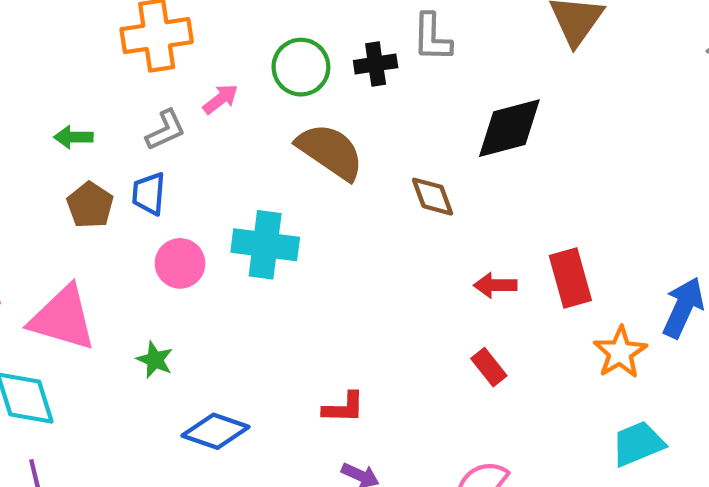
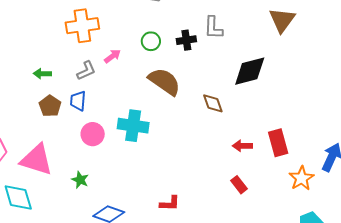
green circle: (301, 67) -> (151, 41), size x0.7

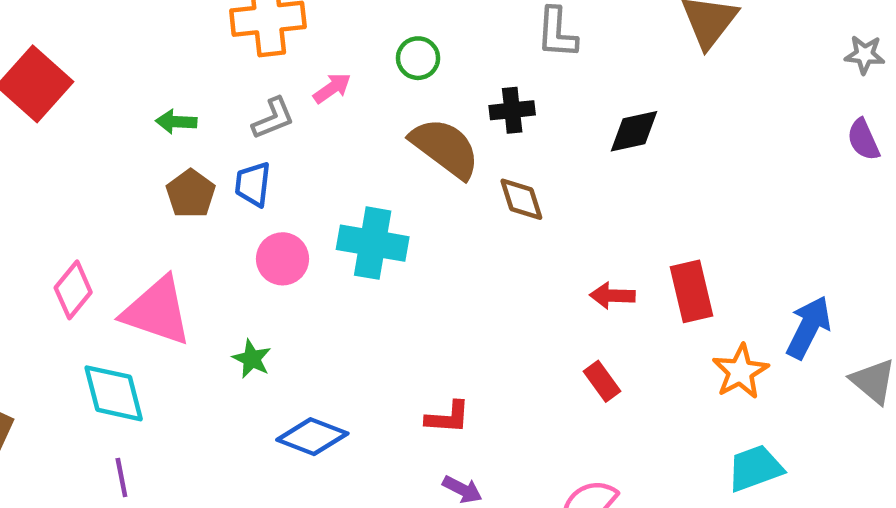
black cross: (186, 40) -> (512, 110), moved
black diamond: (250, 71) -> (634, 131), size x0.7
brown diamond: (213, 103) -> (521, 199), moved

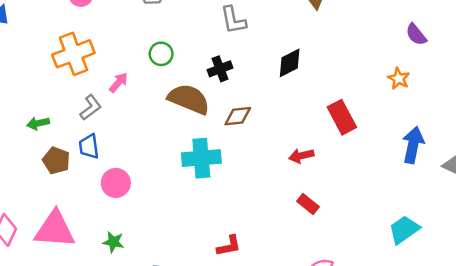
brown diamond: (521, 199) -> (238, 116), turned -64
cyan cross: (373, 243) -> (201, 158), moved
red rectangle: (692, 291) -> (342, 117), moved
orange star: (740, 372) -> (399, 79), moved, size x0.7

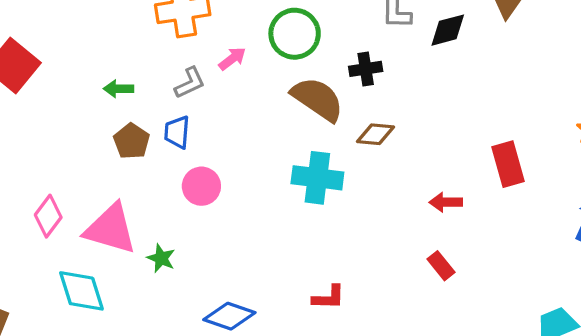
green circle: (161, 54) -> (295, 34), size x1.6
black diamond: (290, 63) -> (448, 30), moved
green star: (113, 242) -> (161, 258), moved

